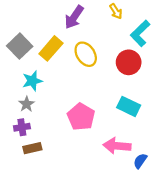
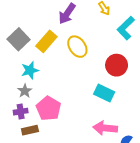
red circle: (129, 62) -> (117, 65), moved
cyan rectangle: (129, 106) -> (104, 93), moved
pink pentagon: (81, 117) -> (48, 108), moved

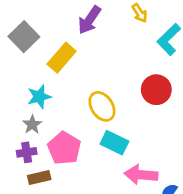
gray square: (19, 39) -> (24, 37), moved
yellow ellipse: (77, 47) -> (102, 106), moved
cyan rectangle: (104, 93) -> (114, 143), moved

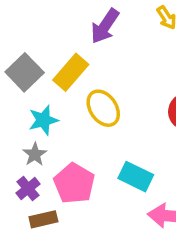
gray square: (24, 37) -> (25, 72), moved
yellow ellipse: (102, 106) -> (103, 108), moved
purple cross: (27, 152) -> (28, 189), turned -30

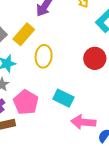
yellow ellipse: (103, 108) -> (44, 56), turned 40

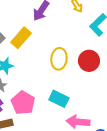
yellow ellipse: (44, 56) -> (59, 59), moved

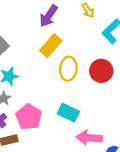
yellow rectangle: (21, 38) -> (51, 46), moved

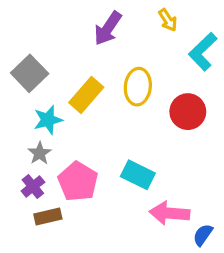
yellow rectangle: (51, 46) -> (86, 95), moved
yellow ellipse: (68, 69) -> (138, 87), moved

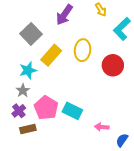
gray square: (30, 73) -> (31, 34), moved
cyan rectangle: (138, 175) -> (72, 111), moved
pink arrow: (169, 213) -> (102, 127), size x0.6

